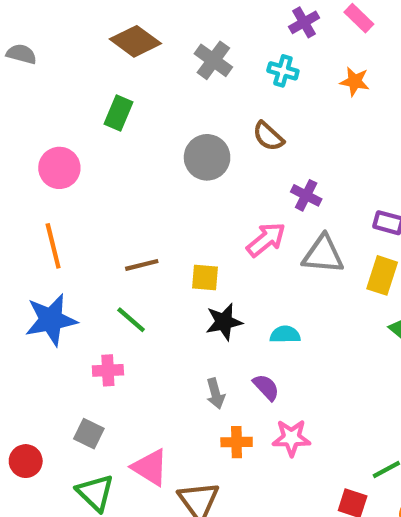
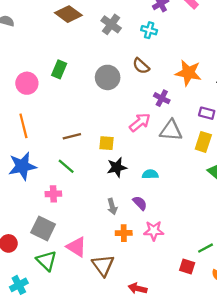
orange star: (355, 81) -> (188, 73), moved, size x1.6
green rectangle: (118, 113) -> (59, 69), moved
gray square: (89, 434) -> (43, 228), size x1.5

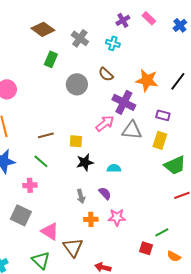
green rectangle: (59, 69) -> (51, 59), moved
purple cross: (162, 98) -> (124, 102), size x1.6
green triangle: (46, 261) -> (41, 260), moved

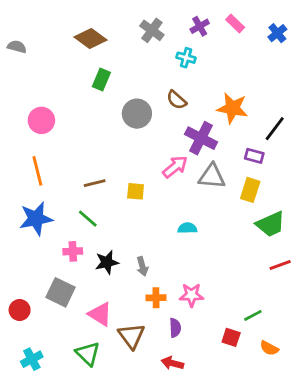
gray cross: (80, 38) -> (152, 30), moved
black line: (178, 81) -> (275, 129), moved
black star: (85, 162) -> (107, 262), moved
purple semicircle: (105, 193) -> (175, 328), moved, turned 40

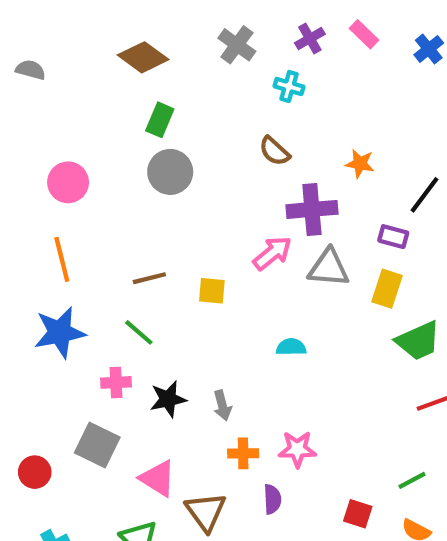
orange star: (232, 108) -> (360, 164), size x0.6
gray circle: (137, 114) -> (170, 172), moved
purple cross: (201, 138) -> (312, 209), turned -32
green line: (253, 315) -> (412, 480), moved

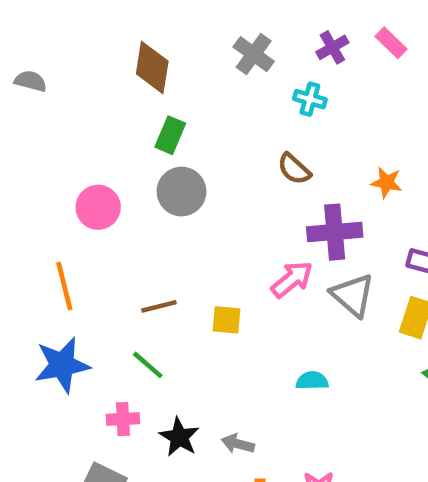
brown diamond: (143, 57) -> (152, 68), turned 63
pink circle: (68, 182) -> (98, 207), moved
gray triangle: (329, 268) -> (353, 295), turned 36
black star: (168, 399) -> (179, 437), turned -30
gray arrow: (222, 405) -> (238, 444), turned 120

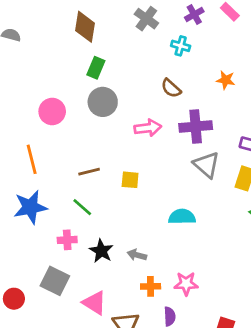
orange star: (386, 182) -> (226, 80), moved
pink arrow: (292, 279) -> (148, 128), moved, turned 32
cyan semicircle: (312, 381) -> (182, 217), size x1.4

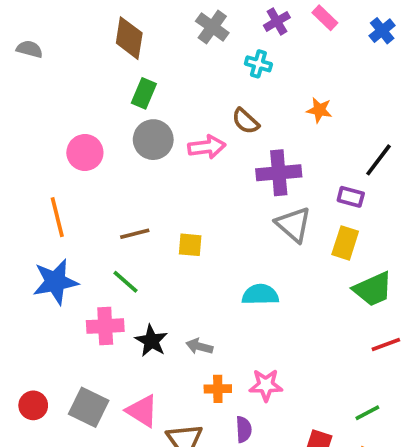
pink arrow: (148, 128) -> (207, 147), moved
pink cross: (67, 240) -> (105, 326), size x1.4
gray square: (55, 281) -> (89, 407), moved

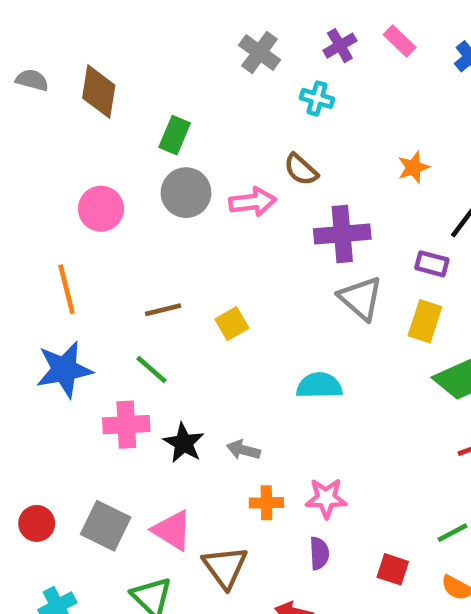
brown diamond: (129, 38) -> (99, 92), moved
orange star: (319, 110) -> (413, 167), moved, turned -30
yellow square: (190, 245) -> (232, 324), turned -35
purple semicircle: (244, 429) -> (319, 553), moved

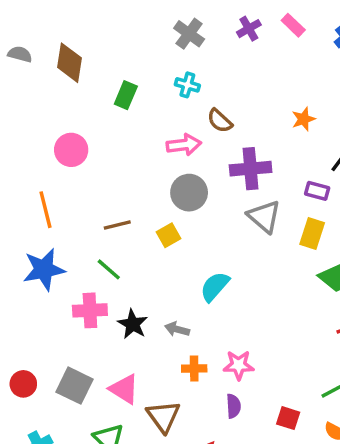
cyan cross: (317, 98) -> (187, 85), moved
gray circle: (186, 193) -> (189, 193), moved
cyan semicircle: (319, 386) -> (215, 287), moved, turned -48

